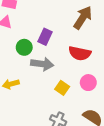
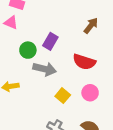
brown arrow: (83, 18) -> (91, 26), size x0.7

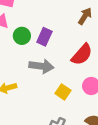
green circle: (28, 50) -> (22, 36), moved
red semicircle: (84, 62) -> (82, 54), turned -60

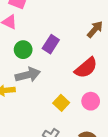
green circle: (22, 36) -> (23, 50), moved
gray arrow: (41, 66) -> (28, 75), moved, turned -30

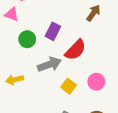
red semicircle: (86, 68) -> (75, 50), moved
gray arrow: (28, 75) -> (49, 64), moved

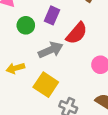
yellow square: (69, 86) -> (46, 85), moved, size x1.5

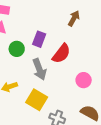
gray arrow: (51, 50) -> (39, 69), turned 95

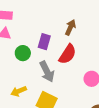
brown arrow: (74, 18) -> (70, 27), moved

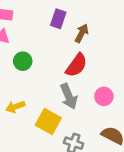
purple rectangle: (44, 42) -> (58, 19), moved
gray arrow: (47, 72) -> (69, 96), moved

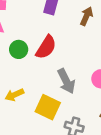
brown arrow: (82, 33) -> (87, 16), moved
red semicircle: (76, 65) -> (46, 47), moved

